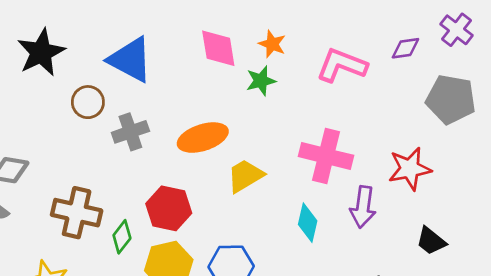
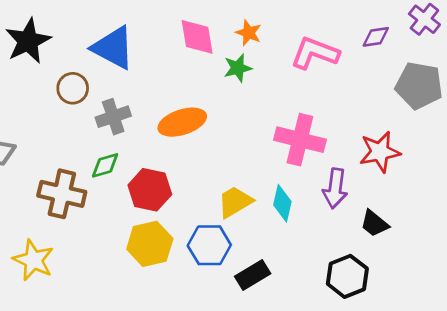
yellow trapezoid: (245, 176) -> (235, 202), moved
green diamond: (122, 237) -> (105, 165), moved, turned 36
black trapezoid: (431, 241) -> (374, 224), moved

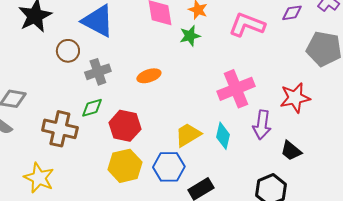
orange ellipse: (182, 122) -> (149, 76), size x0.7
pink cross: (300, 140) -> (236, 89), turned -36

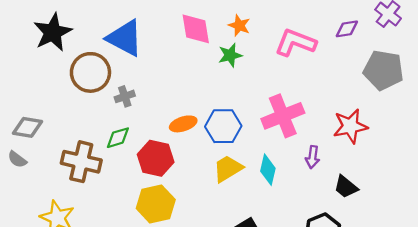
brown circle: (68, 51) -> (90, 72), size x1.5
gray cross: (98, 72) -> (125, 96), size x0.7
orange ellipse: (149, 76) -> (183, 124), moved
purple arrow: (262, 125) -> (313, 157), size x0.7
blue hexagon: (169, 167) -> (223, 126), moved

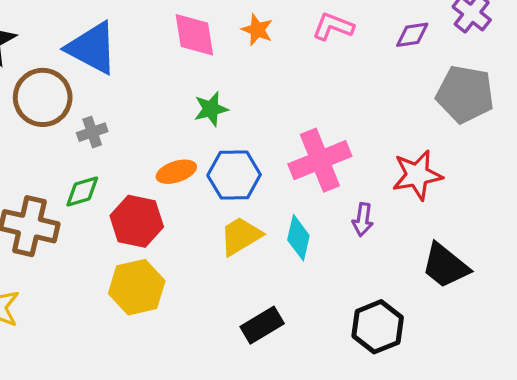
pink L-shape: (295, 43) -> (333, 27), moved, size x0.7
green star: (230, 55) -> (211, 109), moved
black trapezoid: (346, 187) -> (445, 266), moved, size x1.4

